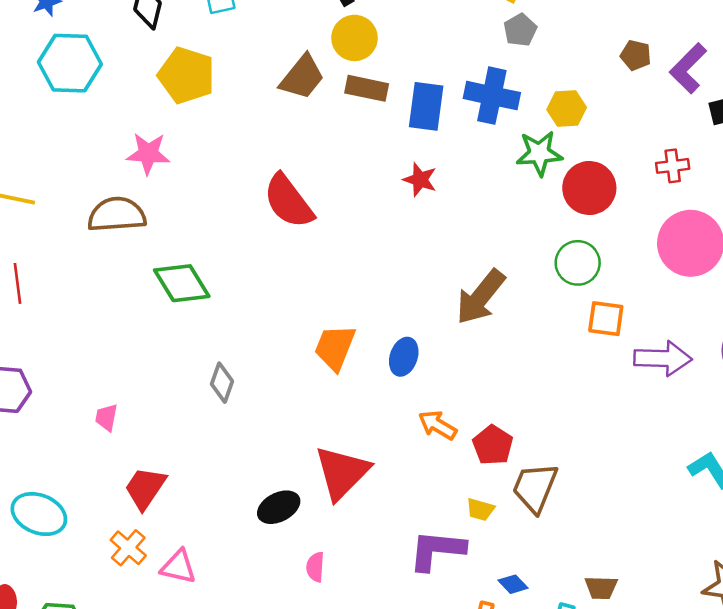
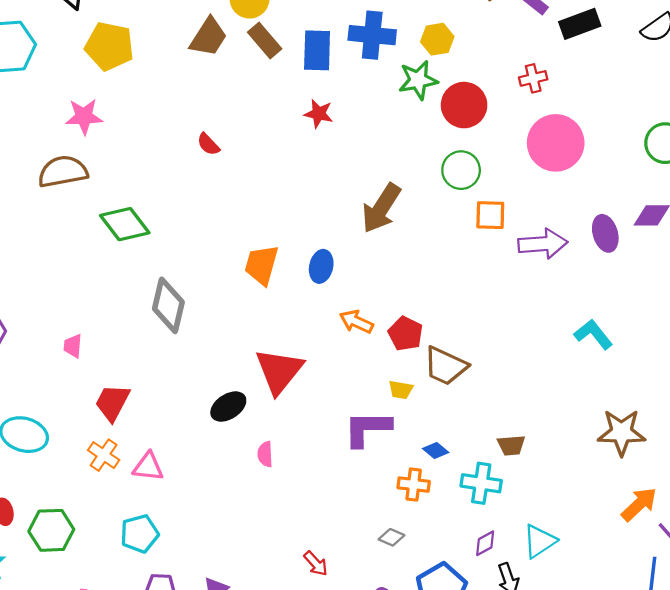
brown rectangle: (367, 88) -> (265, 41), turned 44
red semicircle: (288, 201) -> (208, 144), size x0.5
gray diamond: (222, 383) -> (168, 305), size x1.6
brown trapezoid: (535, 488) -> (445, 366), turned -81

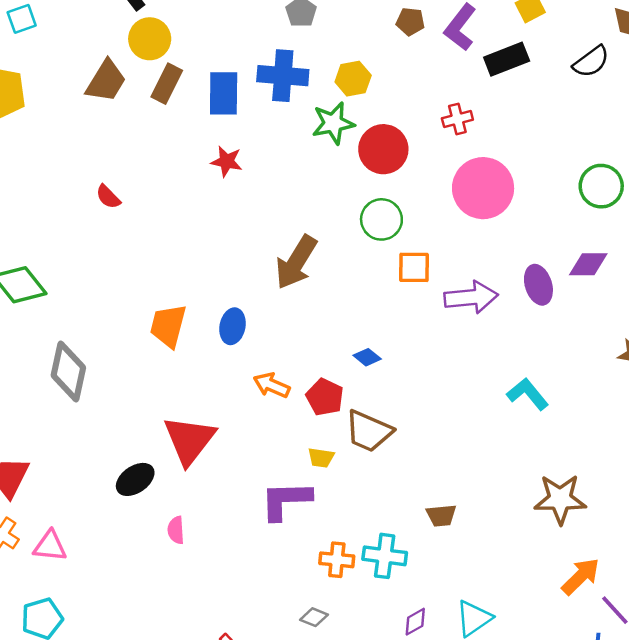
brown rectangle: (265, 41) -> (167, 84), turned 68
blue diamond: (436, 451) -> (367, 357), moved
cyan cross: (481, 483) -> (385, 556), moved

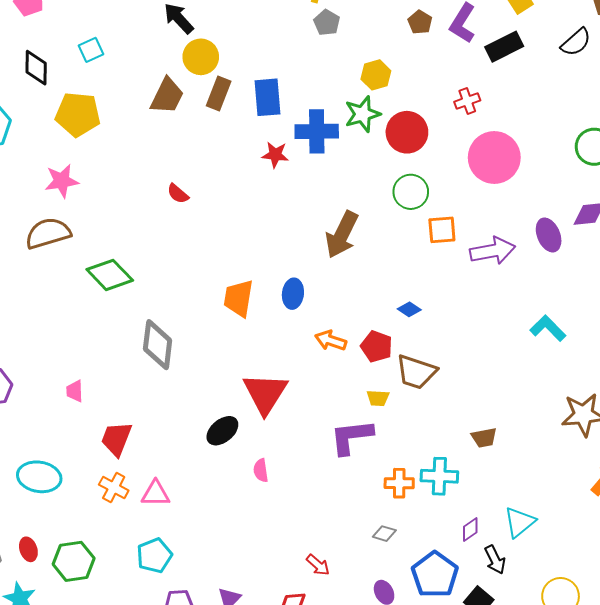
brown pentagon: (410, 22) -> (420, 22), turned 30
blue cross: (283, 76) -> (317, 131), moved

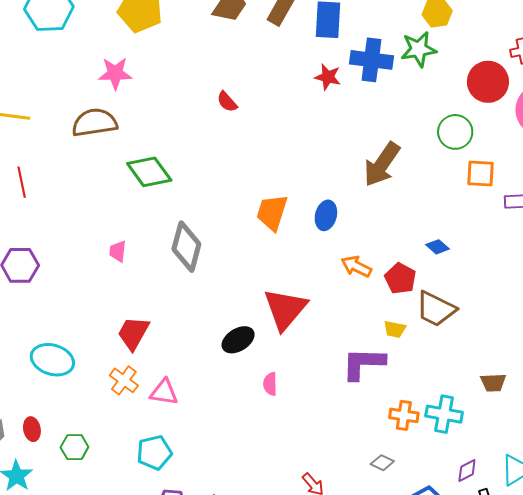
red circle: (407, 132) -> (488, 82), moved
pink trapezoid: (75, 391) -> (118, 251), moved
green hexagon: (74, 561) -> (74, 447), size x0.7

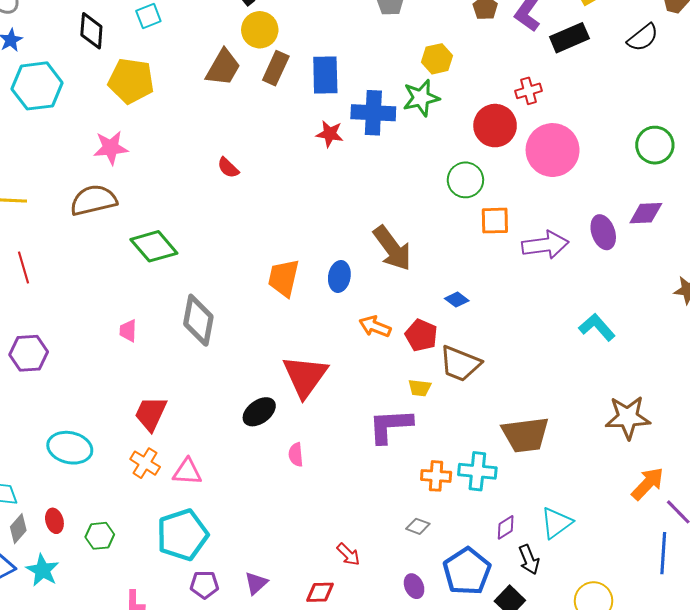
brown arrow: (382, 164) -> (392, 248), moved, turned -66
brown trapezoid: (493, 383) -> (525, 435), size x1.8
cyan pentagon: (154, 453) -> (182, 535), size x1.4

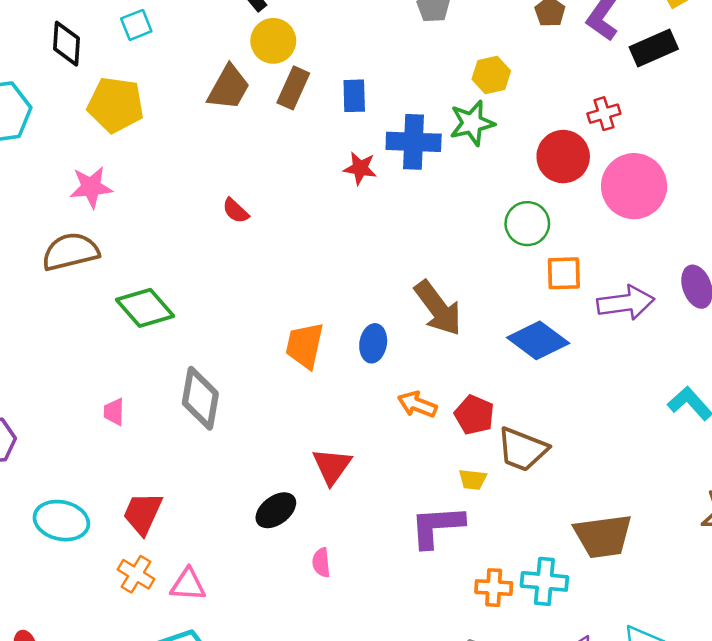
blue rectangle: (325, 75) -> (354, 96), size x0.7
blue diamond: (457, 300) -> (538, 340), moved, size x2.0
red triangle: (305, 376) -> (332, 466), size x0.7
cyan ellipse: (70, 448) -> (61, 521), moved

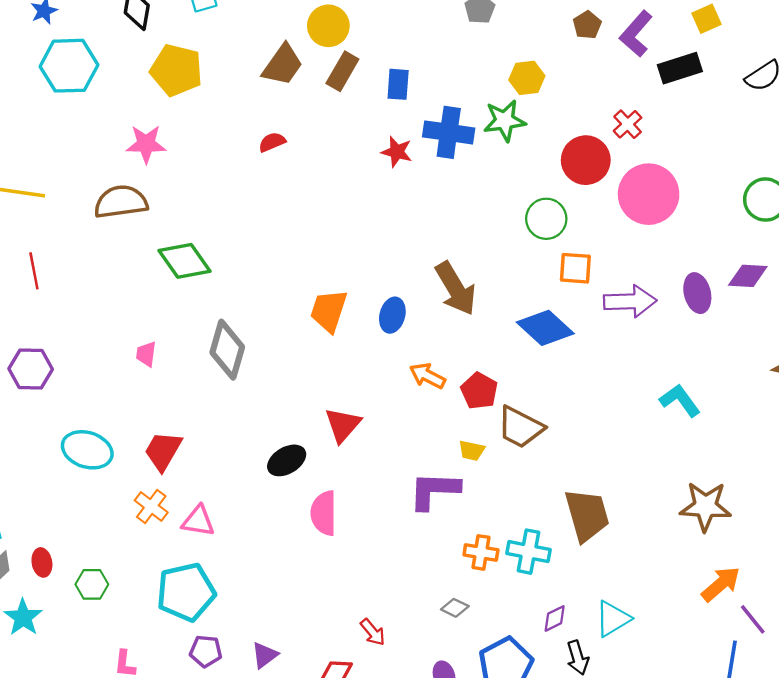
red cross: (604, 114) -> (628, 124), turned -32
red semicircle: (236, 211) -> (272, 142), moved, turned 108
brown trapezoid: (603, 536) -> (587, 515), turned -104
pink semicircle: (321, 563) -> (324, 513), size x1.6

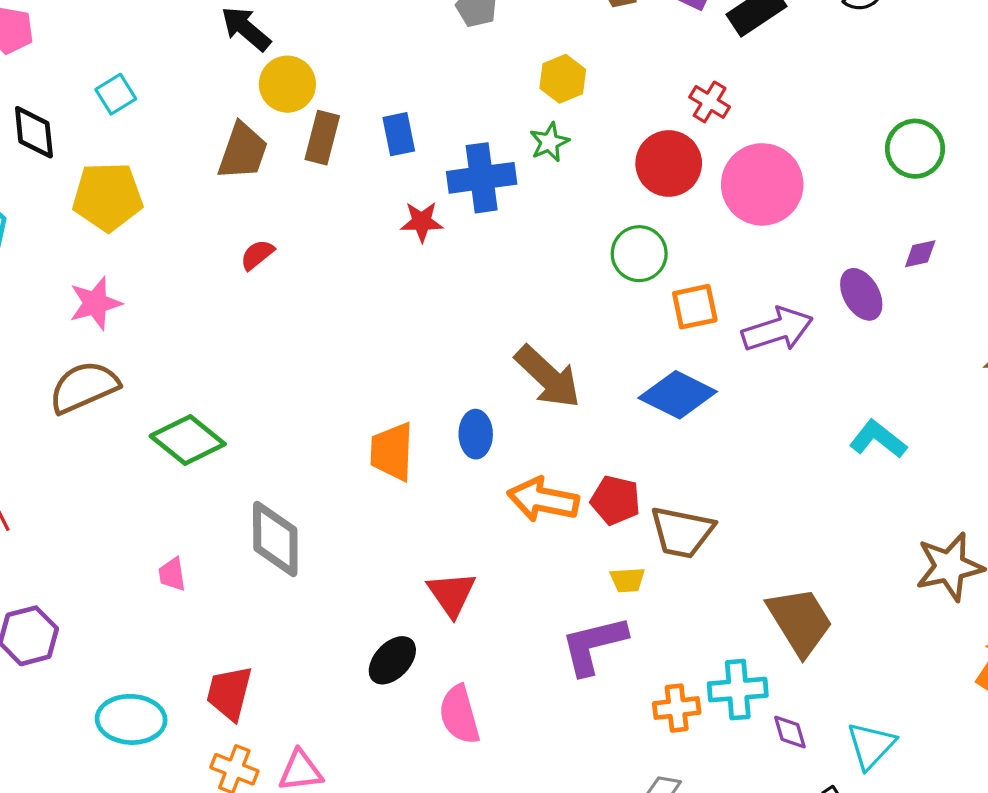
green star: (505, 121) -> (549, 142), size x0.7
purple diamond: (748, 276) -> (920, 254), size x0.7
orange arrow: (427, 376) -> (543, 500), size x1.4
purple diamond: (555, 618) -> (790, 732), moved, turned -64

